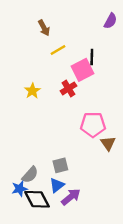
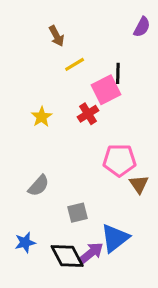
gray semicircle: (30, 175) -> (39, 186), moved
blue triangle: (57, 185) -> (115, 238), moved, size x1.5
black diamond: (37, 199) -> (67, 256), moved

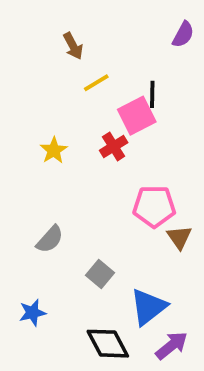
gray square: (78, 213) -> (100, 274), turned -36
purple arrow: (91, 253) -> (172, 346), moved
black diamond: (67, 256) -> (108, 344), moved

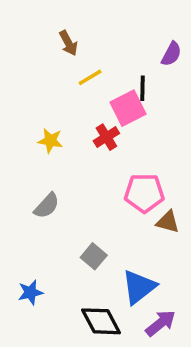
purple semicircle: (183, 34) -> (171, 54), moved
yellow star: (54, 150) -> (50, 141), turned -30
brown triangle: (179, 237) -> (168, 222), turned -40
gray semicircle: (50, 239) -> (47, 206), moved

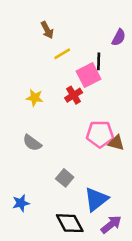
gray semicircle: (47, 206) -> (32, 143), turned 84
brown triangle: (168, 222) -> (116, 143), moved

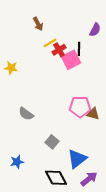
red cross: (74, 95) -> (59, 50), moved
yellow star: (35, 98) -> (11, 68), moved

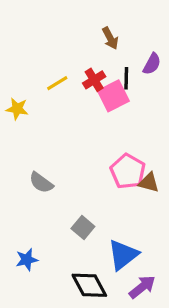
brown arrow: (38, 24) -> (110, 38), moved
purple semicircle: (95, 30) -> (152, 64), moved
yellow line: (50, 43) -> (57, 83), moved
pink pentagon: (80, 107) -> (128, 171), turned 30

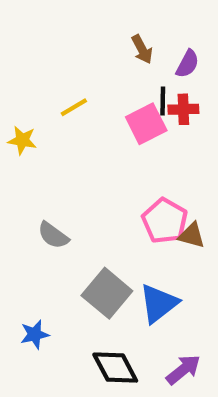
purple semicircle: (152, 64) -> (188, 64), moved
red cross: (94, 80) -> (183, 109), moved, turned 30
gray square: (83, 228) -> (107, 293), size x1.6
blue triangle: (123, 255) -> (159, 303), moved

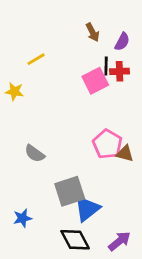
yellow line: (74, 107) -> (36, 59), moved
gray square: (107, 293) -> (70, 191), turned 32
blue triangle: (159, 303) -> (87, 209), moved

